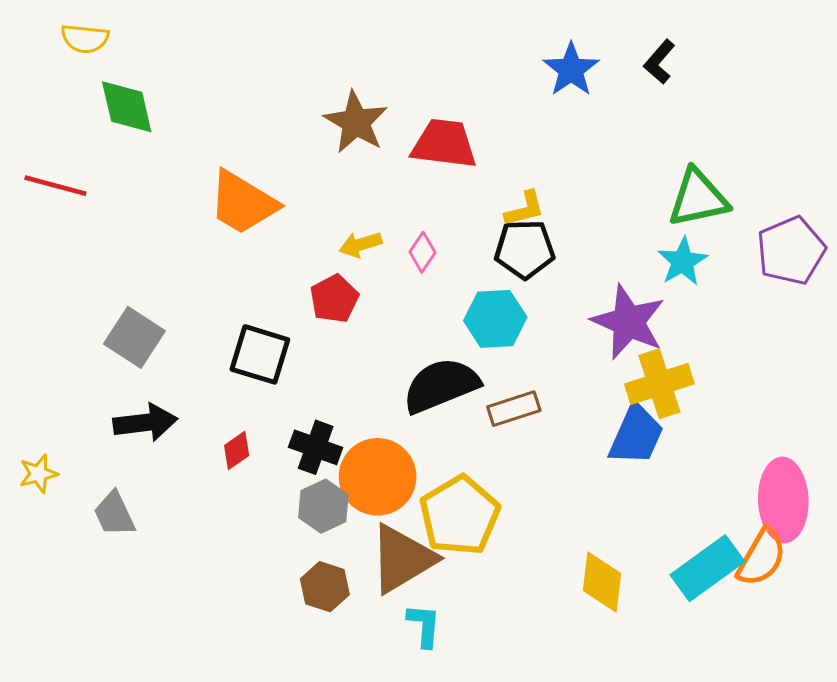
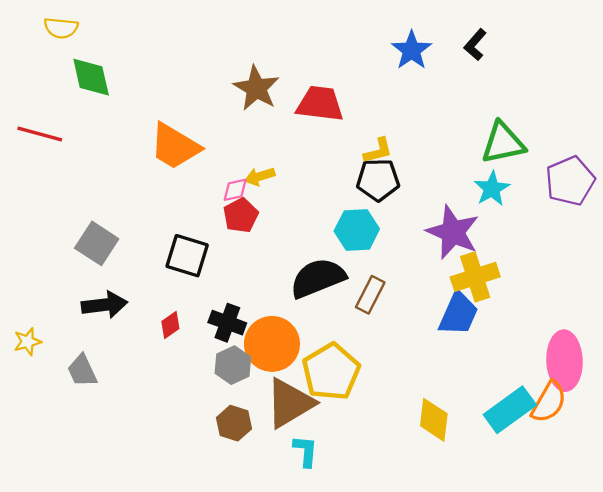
pink diamond: (422, 252) -> (235, 190), moved, turned 44
brown rectangle: (514, 409) -> (370, 295), turned -45

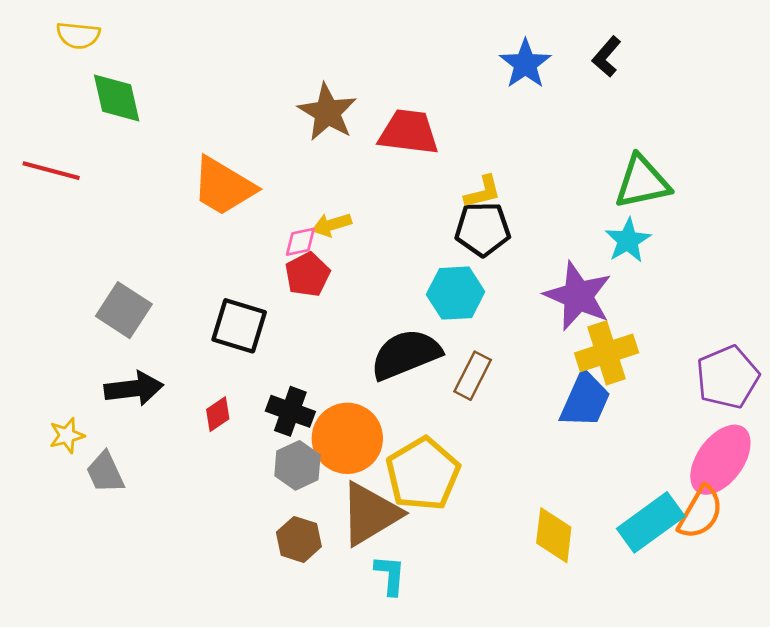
purple pentagon: (570, 181) -> (728, 377), moved
yellow star: (27, 342) -> (67, 435), moved
pink ellipse: (564, 361) -> (720, 460), turned 38

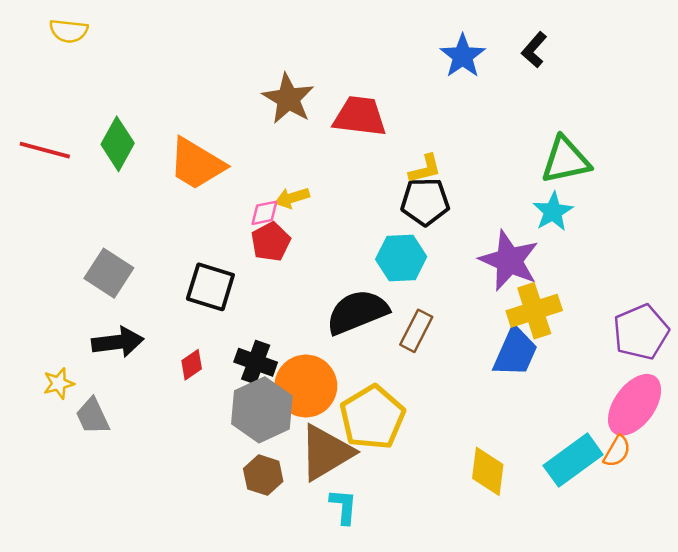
green diamond: (117, 98) -> (118, 144), moved, turned 42
gray hexagon: (297, 465) -> (262, 410), size x1.5
orange semicircle: (700, 512) -> (617, 451), size x0.7

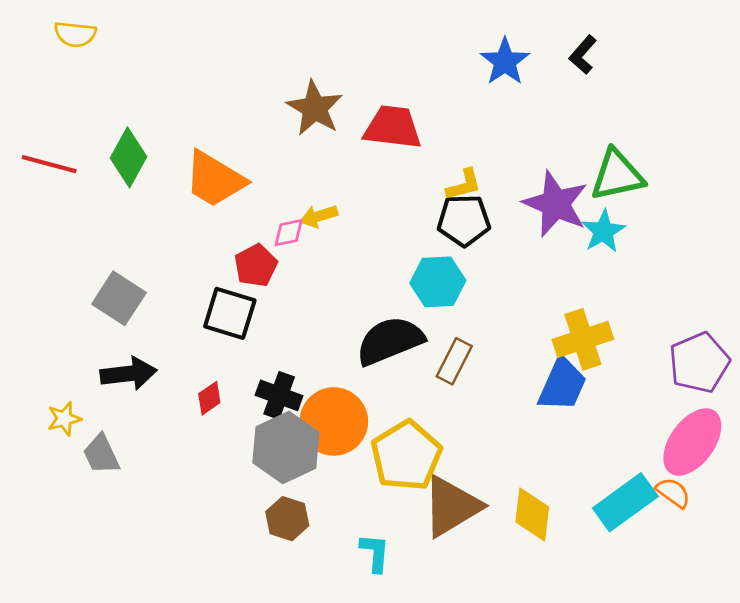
red pentagon: (271, 242) -> (256, 265), moved
purple star: (509, 261) -> (555, 204), moved
orange semicircle: (617, 451) -> (673, 493), turned -84
brown triangle: (326, 452) -> (451, 506), moved

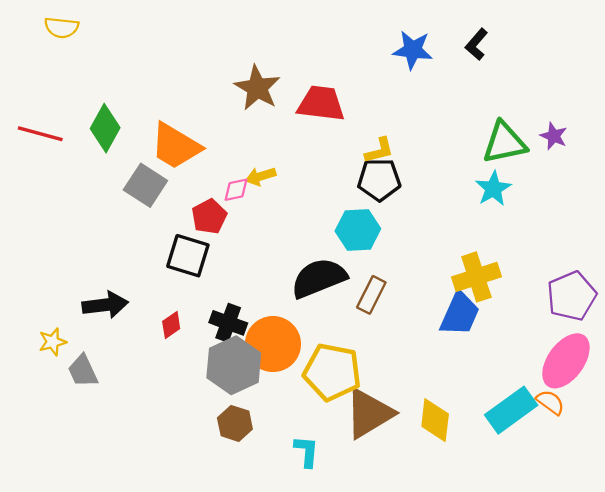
blue star: (505, 62) -> (413, 50), turned -30
purple star: (555, 204) -> (554, 136), moved, size x0.5
gray square: (119, 298) -> (145, 185), moved
yellow pentagon: (406, 456) -> (332, 372), turned -30

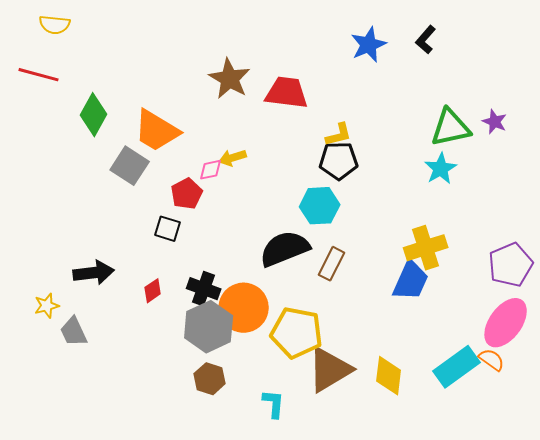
blue star: (413, 50) -> (369, 45), turned -30
red line: (40, 134) -> (39, 75), moved
black square: (188, 256) -> (168, 229), size x0.7

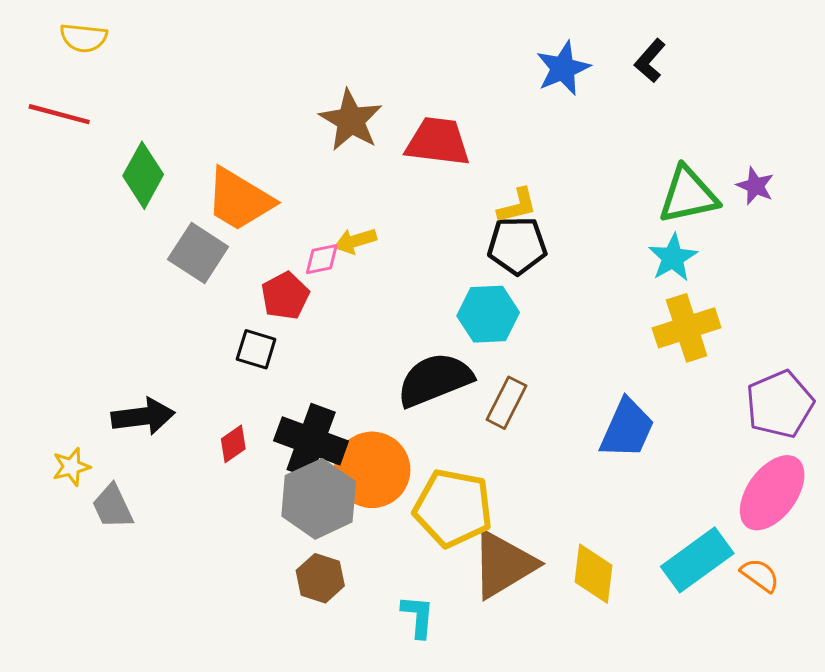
yellow cross: (426, 248) -> (687, 328), moved
black cross: (204, 289) -> (311, 441), size x1.4
orange semicircle: (492, 360) -> (760, 575), moved

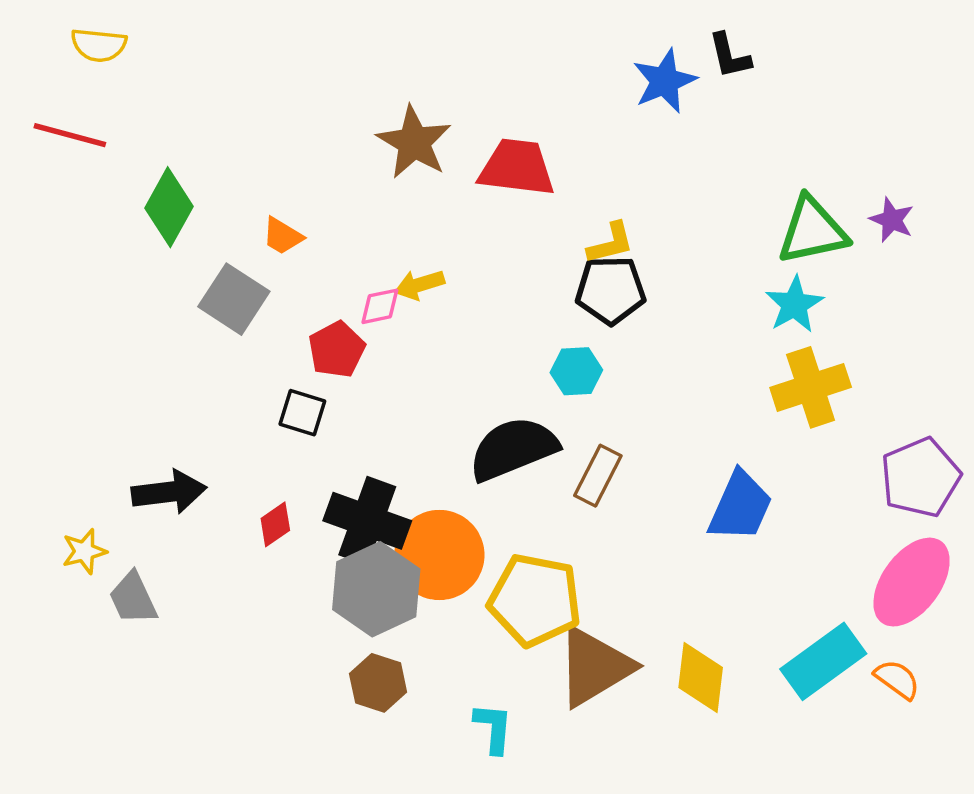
black L-shape: (650, 61) -> (729, 56), moved, turned -54
orange trapezoid: (239, 200) -> (283, 236), size x0.5
cyan hexagon: (488, 314) -> (576, 371), size x0.7

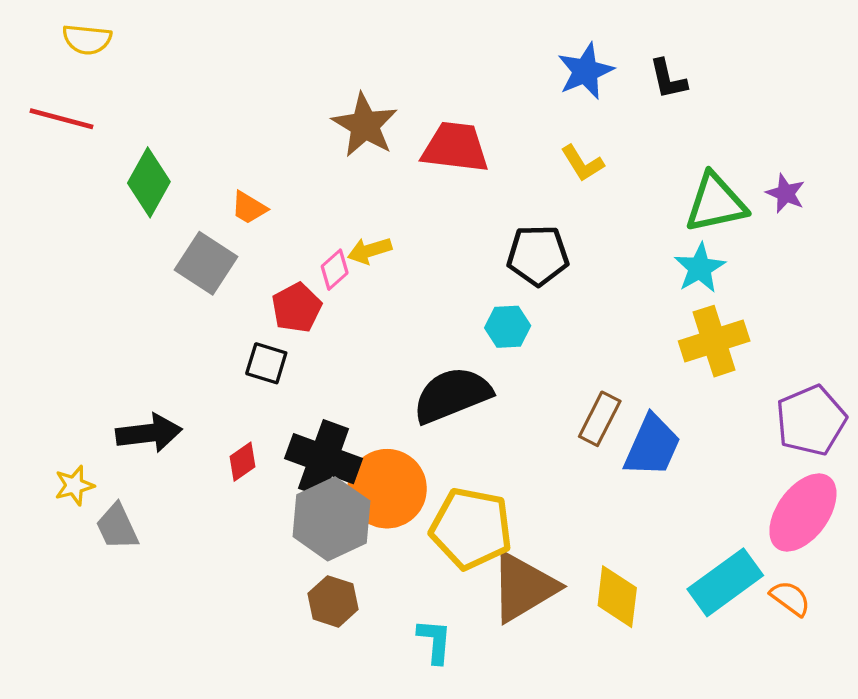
black L-shape: (729, 56) -> (668, 79), moved
yellow L-shape: (611, 243) -> (582, 163), moved, turned 72
pink diamond: (380, 306) -> (335, 270), turned -30
brown rectangle: (598, 476) -> (600, 419), moved

